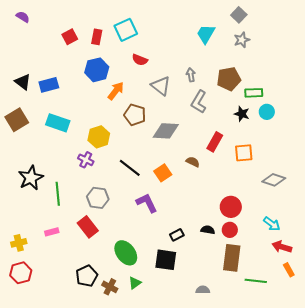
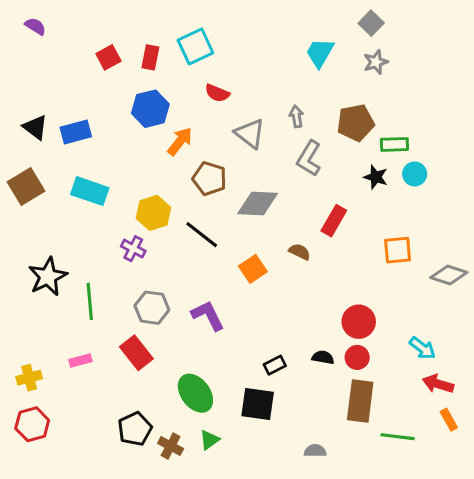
orange square: (244, 153) -> (398, 250), moved
black line: (130, 168) -> (202, 235), moved
gray diamond: (274, 180) -> (449, 275), moved
purple L-shape: (147, 203) -> (208, 315), moved

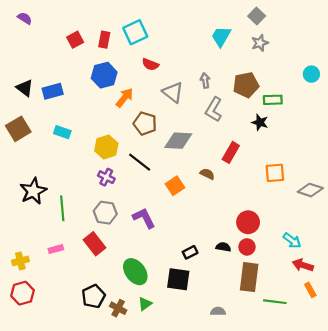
cyan circle: (415, 174) -> (311, 74), moved
cyan rectangle: (90, 191) -> (62, 132), size x0.7
purple cross: (133, 249) -> (106, 177), moved

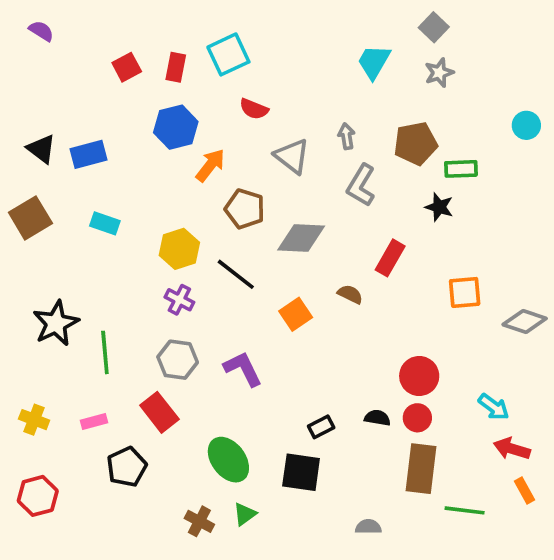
yellow cross: (20, 261) -> (34, 420), moved, turned 35
black pentagon: (93, 296) -> (127, 467), moved

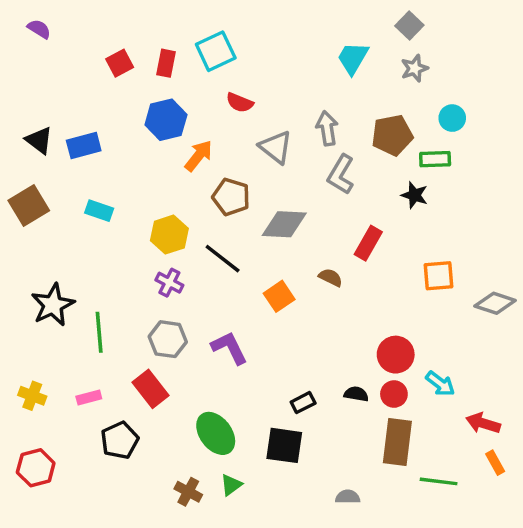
cyan circle: (526, 125) -> (452, 118), moved
gray arrow: (347, 136) -> (327, 128), size x1.4
cyan arrow: (494, 407) -> (440, 384), moved

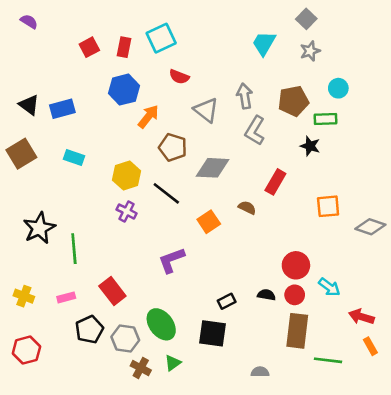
gray hexagon: (168, 339) -> (125, 338), moved
purple L-shape: (229, 348) -> (171, 260), turned -84

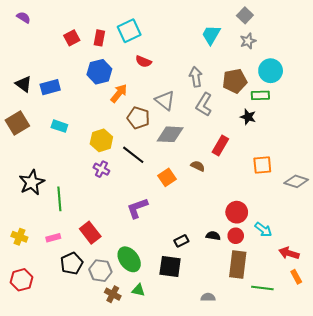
cyan circle: (338, 88) -> (271, 71), size x1.5
gray triangle: (206, 110) -> (165, 100), moved
green triangle: (173, 363) -> (138, 290), turned 48

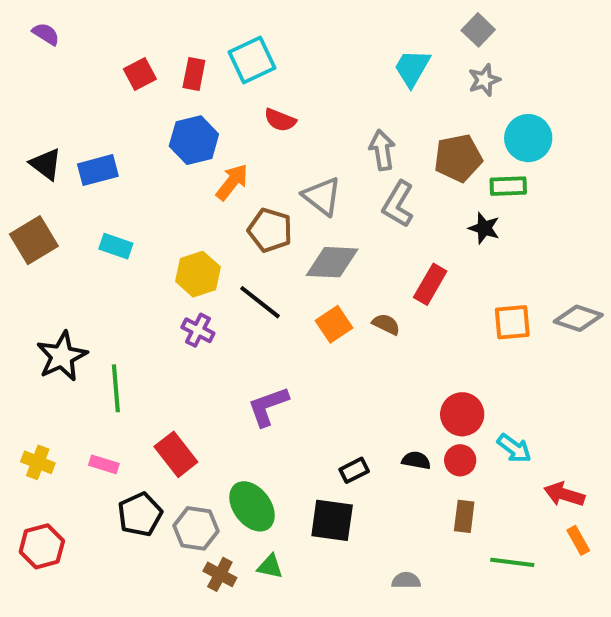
orange square: (167, 177) -> (334, 324), moved
gray diamond: (296, 181) -> (578, 318), moved
pink rectangle: (53, 238) -> (104, 464), turned 32
brown rectangle: (238, 264) -> (464, 516), size x0.6

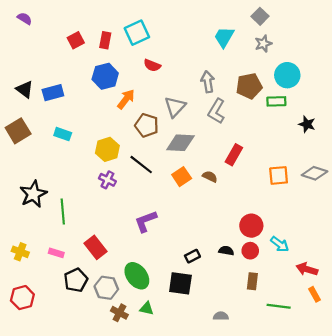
gray triangle: (322, 196) -> (175, 107), turned 35
black star: (484, 228) -> (307, 124), moved

